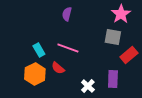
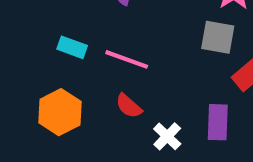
cyan rectangle: (39, 50) -> (72, 47), moved, turned -40
red semicircle: (58, 68) -> (129, 106), moved

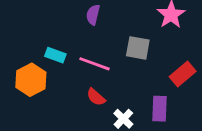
gray square: (218, 37) -> (138, 48), moved
orange hexagon: (60, 112) -> (31, 80), moved

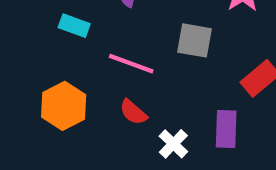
cyan rectangle: (55, 55) -> (74, 26), moved
orange hexagon: (31, 80) -> (64, 106), moved

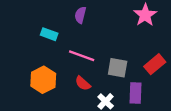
gray square: (194, 40) -> (118, 68), moved

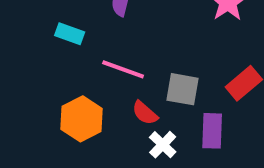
orange hexagon: (43, 80) -> (82, 119), moved
red semicircle: (83, 83) -> (145, 113), moved

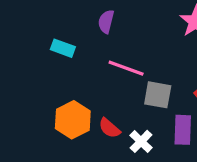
pink line: (123, 69) -> (126, 68), moved
red semicircle: (145, 113) -> (109, 128), moved

